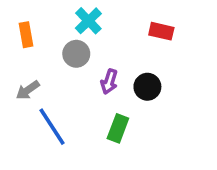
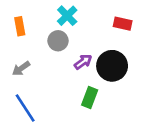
purple arrow: (109, 82) -> (83, 62), turned -144
black circle: (147, 87) -> (112, 66), size x1.5
blue line: (52, 127) -> (25, 108), moved

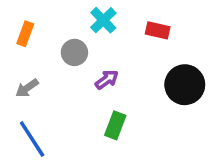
cyan cross: (67, 16) -> (103, 20), moved
orange rectangle: (20, 26) -> (25, 34), turned 30
black circle: (112, 66) -> (185, 85), moved

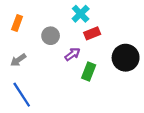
cyan cross: (103, 20) -> (81, 14), moved
red rectangle: (158, 30) -> (92, 33), moved, turned -35
green rectangle: (115, 125) -> (89, 72), moved

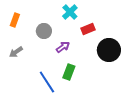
red rectangle: (92, 33) -> (88, 29), moved
green rectangle: (89, 72) -> (69, 72), moved
blue line: (22, 95) -> (47, 82), moved

